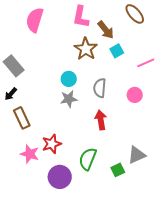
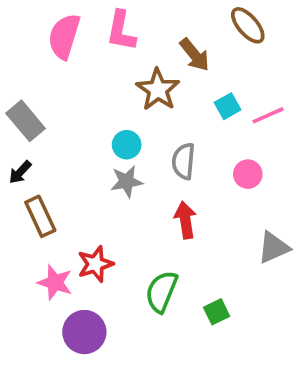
pink L-shape: (81, 17) -> (121, 31), moved
cyan square: (117, 51) -> (228, 106), moved
gray triangle: (137, 155) -> (273, 248), moved
purple circle: (60, 177) -> (84, 332), moved

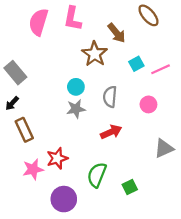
red arrow: (185, 220) -> (111, 132), turned 75
pink star: (55, 282) -> (33, 169), turned -30
purple circle: (84, 332) -> (64, 199), moved

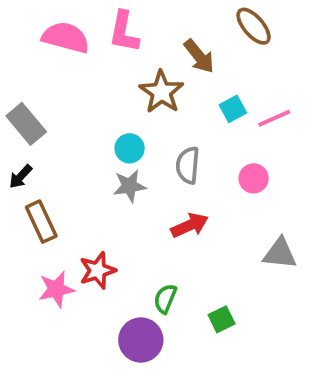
pink semicircle: (38, 22) -> (66, 37), turned 88
gray triangle: (164, 148) -> (280, 254), turned 30
green semicircle: (97, 175) -> (165, 299), size x0.7
purple circle: (64, 199) -> (141, 340), moved

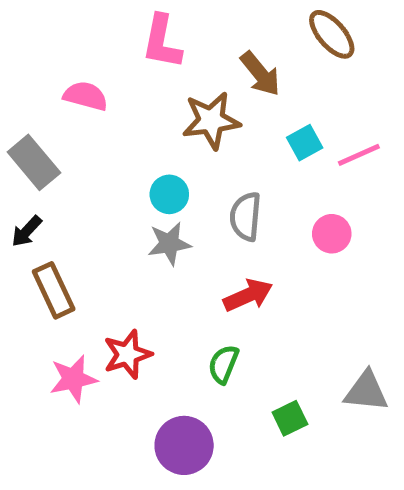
pink semicircle: (66, 37) -> (86, 96), moved, size x0.7
brown star: (161, 92) -> (211, 120), turned 30
gray triangle: (280, 254) -> (366, 391), moved
green semicircle: (165, 299) -> (223, 364), moved

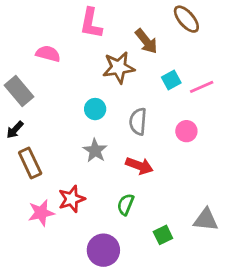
gray star: (169, 244) -> (95, 151), moved, turned -30
red arrow: (248, 295) -> (139, 166), turned 44

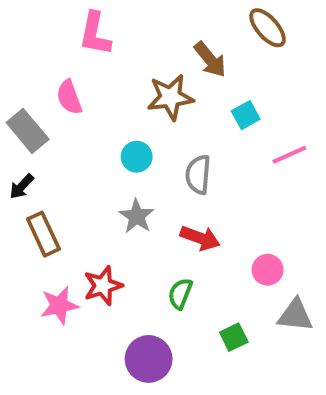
pink L-shape: (91, 23) -> (95, 34), moved
pink semicircle: (48, 54) -> (69, 97), moved, turned -125
pink line: (202, 87) -> (289, 155), moved
pink circle: (186, 131) -> (268, 270), moved

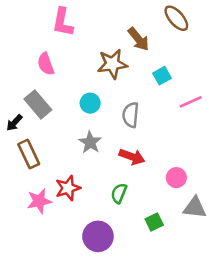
gray rectangle: (28, 131) -> (38, 104), moved

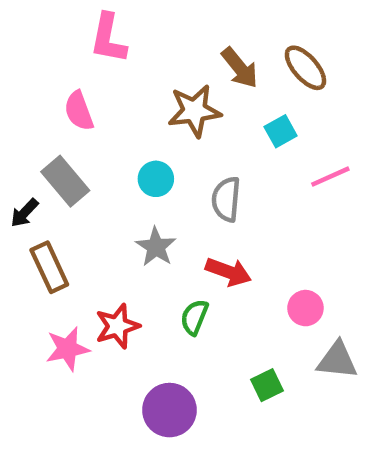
brown ellipse: (176, 18) -> (305, 68), moved
green semicircle: (119, 193) -> (194, 317), moved

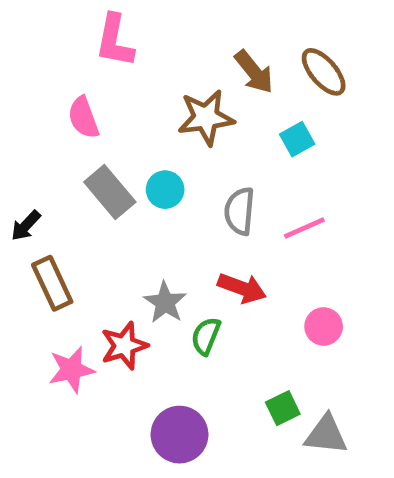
pink line: (330, 177) -> (304, 228), moved
gray rectangle: (65, 181) -> (110, 192), moved
gray star: (156, 247) -> (165, 302), moved
gray triangle: (337, 360) -> (326, 435), moved

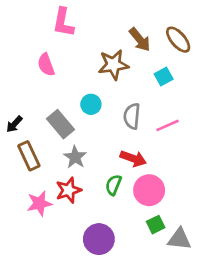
gray rectangle: (110, 192) -> (61, 124), moved
gray star: (165, 302) -> (75, 157), moved
pink circle: (324, 326) -> (149, 190), moved, size x1.5

